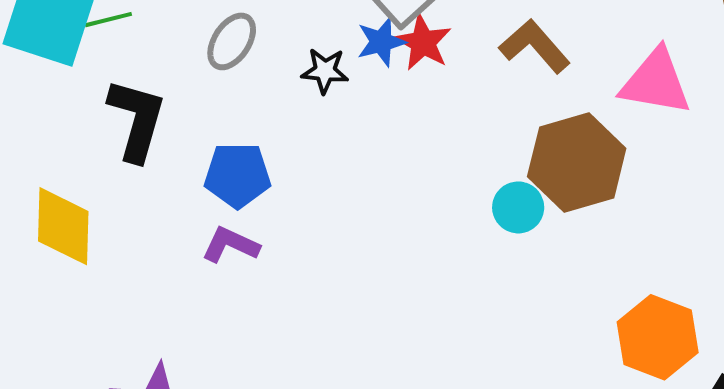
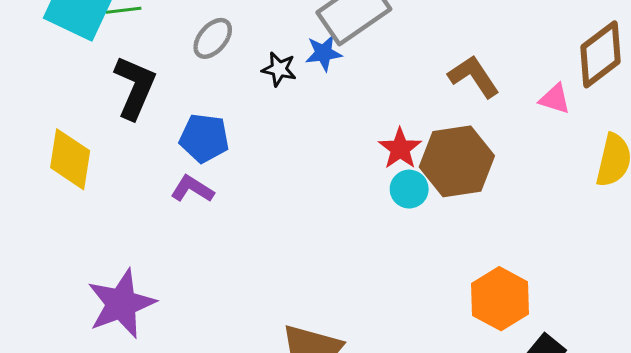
red star: (423, 42) -> (400, 149), moved
brown L-shape: (535, 46) -> (474, 76), moved
pink triangle: (656, 82) -> (555, 99), moved, size x0.6

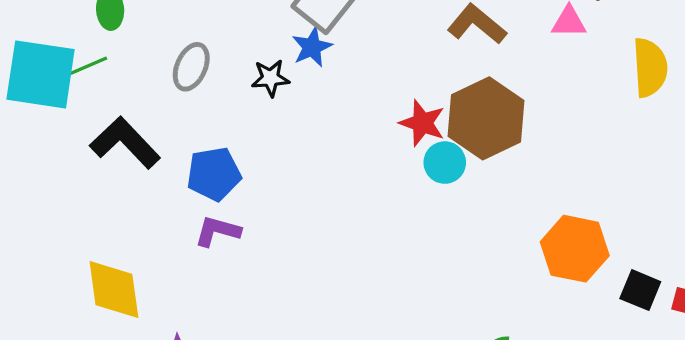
black L-shape: (135, 87) -> (125, 143), turned -50
yellow diamond: (70, 159) -> (114, 290), moved

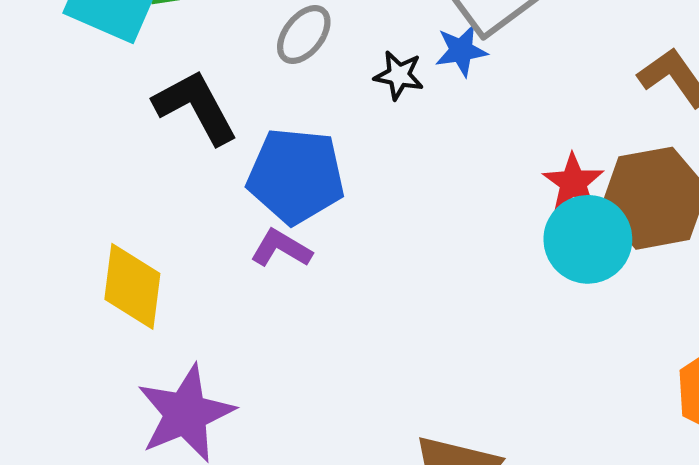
cyan circle: (445, 163) -> (588, 239), size x1.6
blue pentagon: (214, 174) -> (296, 176), size x1.4

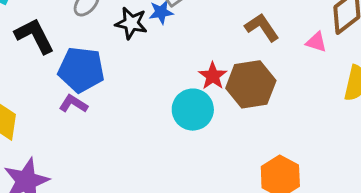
black star: (399, 75) -> (131, 23), size x1.4
cyan circle: (588, 239) -> (193, 110), moved

